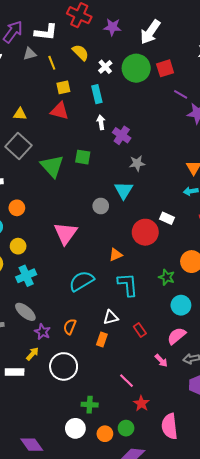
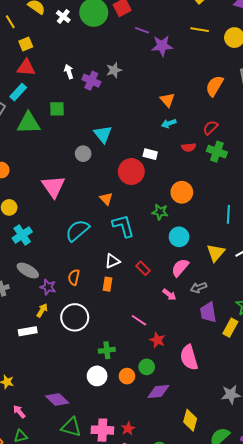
cyan rectangle: (97, 94) -> (18, 92), moved, turned 66
gray star: (137, 163) -> (114, 70), moved
green triangle: (52, 166) -> (29, 123), turned -40
orange triangle: (116, 255) -> (106, 199), turned -40

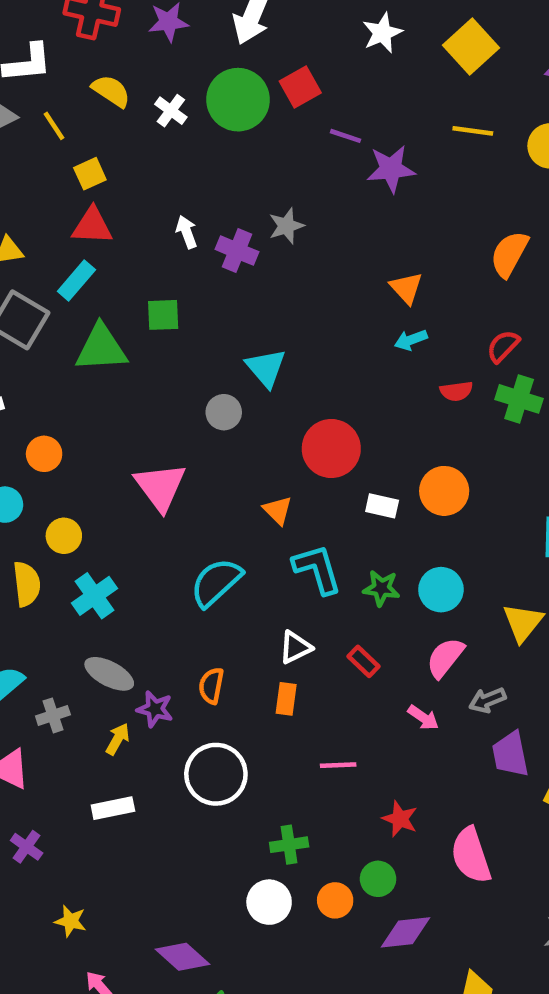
white rectangle: (150, 154) -> (382, 506), moved
green star: (160, 212) -> (381, 588), moved
yellow arrow: (42, 310) -> (118, 739), moved
pink line: (139, 320) -> (338, 765), moved, turned -35

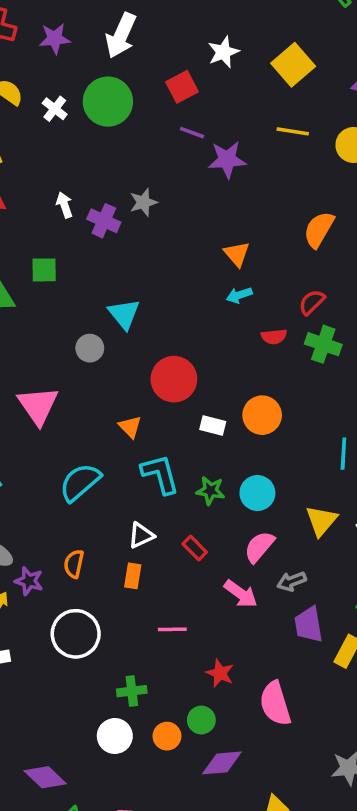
red square: (300, 87) -> (182, 87), moved
pink arrow: (423, 718) -> (241, 594), size x1.4

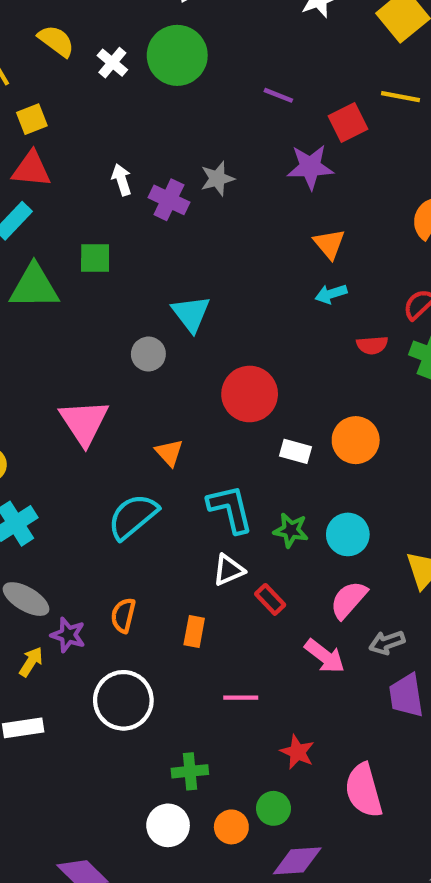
red square: (182, 87) -> (348, 123), moved
purple star: (227, 160) -> (310, 167), moved
orange triangle: (130, 427) -> (169, 453), moved
white triangle: (141, 535) -> (229, 570), moved

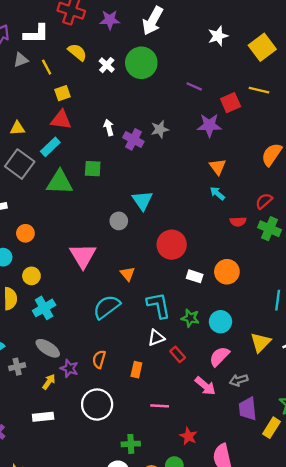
cyan arrow: (331, 294) -> (217, 193), turned 56

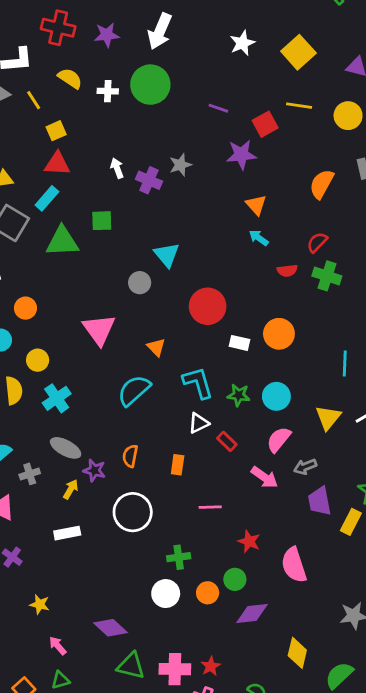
white cross: (107, 65) -> (108, 91), turned -35

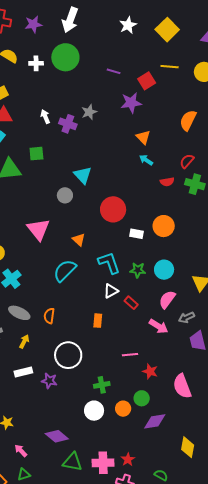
orange semicircle: (130, 456) -> (49, 316), moved
purple star: (94, 470) -> (49, 381), moved
pink line: (210, 507) -> (130, 355), moved

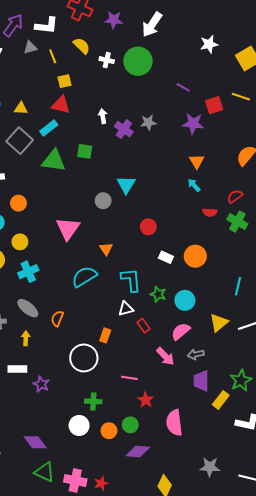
red circle: (113, 209) -> (148, 227), size x0.6
yellow arrow: (24, 341) -> (26, 338), turned -40
white circle: (68, 355) -> (84, 358), moved

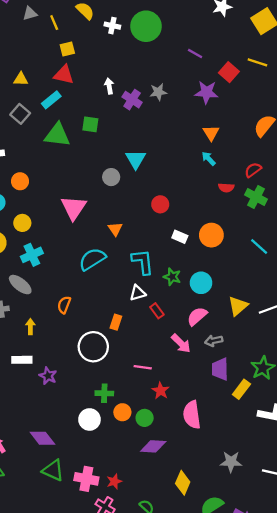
red square: (214, 105) -> (229, 72), turned -30
gray square: (20, 141) -> (20, 114), size x0.7
cyan line: (238, 286) -> (259, 247), moved, turned -60
gray ellipse: (28, 308) -> (20, 285), moved
orange circle: (109, 431) -> (122, 412), moved

